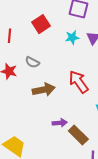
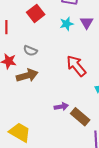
brown arrow: (44, 90) -> (27, 76), moved

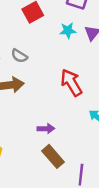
brown rectangle: (80, 117) -> (53, 156), moved

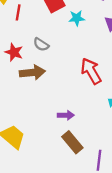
cyan star: (68, 30) -> (77, 18), moved

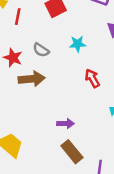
cyan star: (77, 18) -> (78, 44), moved
red arrow: (91, 71) -> (92, 78), size x0.7

